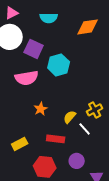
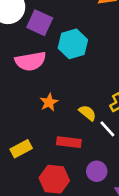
yellow semicircle: (70, 117) -> (87, 113), turned 88

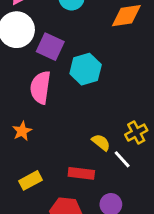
pink semicircle: (30, 61) -> (40, 87), turned 108
orange star: (49, 102) -> (22, 131), moved

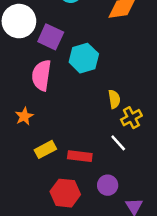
yellow semicircle: (101, 142) -> (114, 99), moved, turned 42
yellow rectangle: (31, 180) -> (45, 149), moved

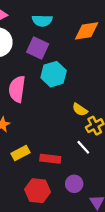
purple square: (51, 37) -> (38, 48), moved
yellow semicircle: (114, 99) -> (80, 110), turned 133

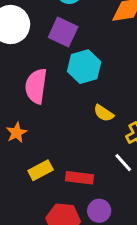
yellow semicircle: (80, 110) -> (104, 113), moved
purple circle: (74, 184) -> (99, 211), moved

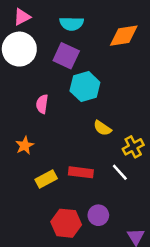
pink semicircle: (36, 86) -> (42, 104), size x0.6
red rectangle: (80, 178) -> (81, 172), moved

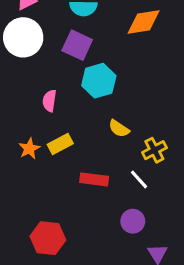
yellow rectangle: (46, 179) -> (60, 144), moved
purple circle: (98, 215) -> (133, 221), moved
red hexagon: (66, 223) -> (48, 238), moved

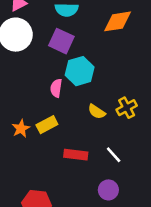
pink semicircle: (49, 101) -> (56, 88), moved
yellow cross: (154, 150) -> (127, 108), moved

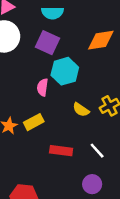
orange diamond: (118, 21) -> (101, 40), moved

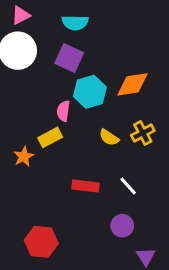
orange diamond: (101, 40) -> (132, 84), moved
yellow rectangle: (34, 122) -> (50, 137), moved

